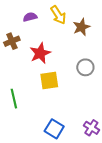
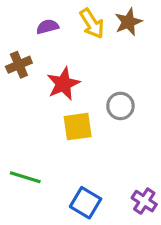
brown star: (81, 27) -> (128, 22), moved
gray circle: (85, 67) -> (120, 106), moved
green line: (14, 99) -> (25, 177), moved, turned -60

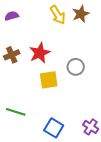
purple semicircle: (47, 27) -> (12, 16), moved
brown cross: (19, 65) -> (12, 55), moved

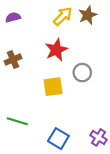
yellow arrow: (58, 15) -> (63, 16), turned -102
red star: (40, 53) -> (56, 50), moved

